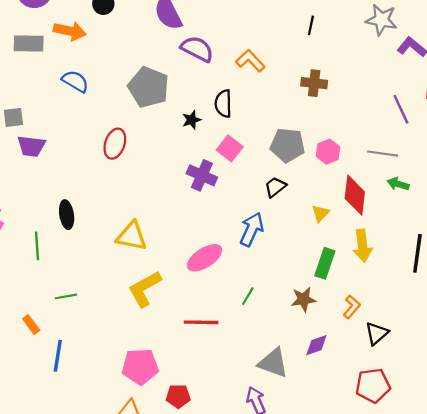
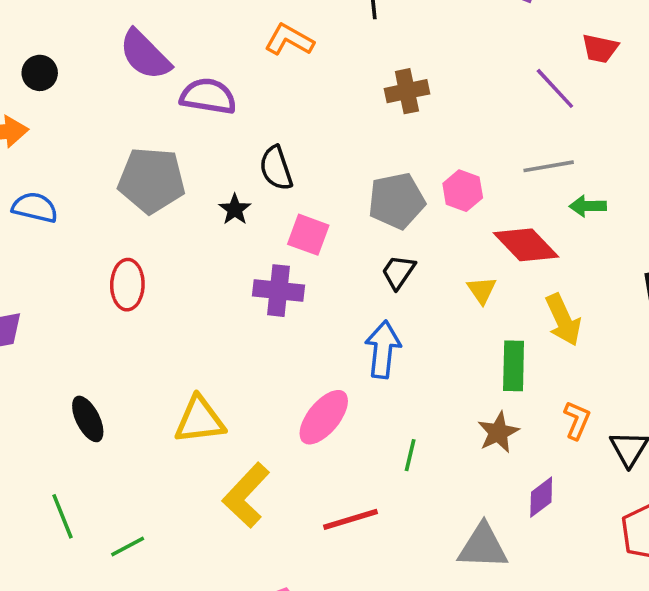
orange L-shape: (250, 61) -> (289, 40), moved
red diamond: (355, 195) -> (526, 245), turned -33
green line: (37, 246) -> (63, 516), moved

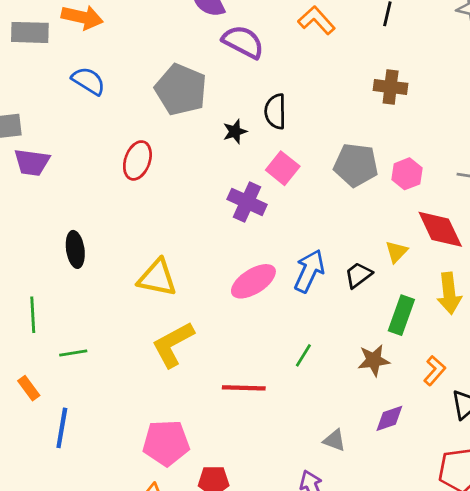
black trapezoid: (398, 272) -> (358, 275), moved
pink ellipse: (324, 417) -> (253, 281), moved
gray triangle: (483, 546) -> (334, 440), size x0.6

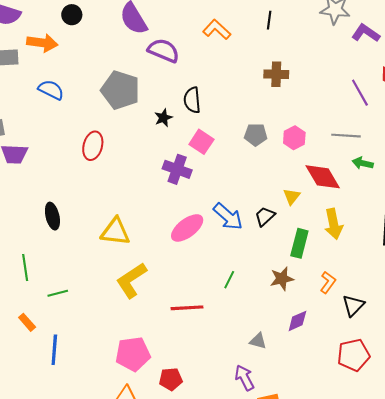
gray pentagon: (356, 165) -> (256, 135), size x0.7
blue arrow: (309, 271) -> (228, 217), turned 112

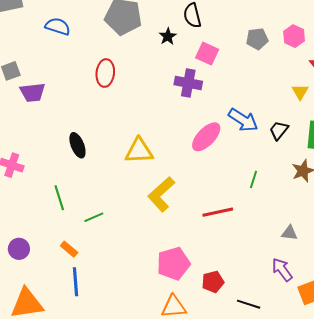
black trapezoid: (265, 216) -> (279, 130), moved
blue line: (54, 350) -> (75, 282), moved

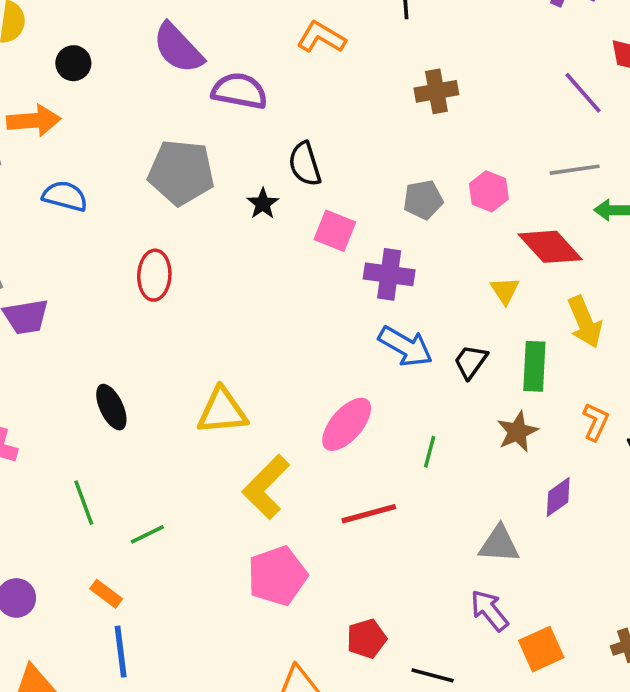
purple cross: (188, 83) -> (389, 274), moved
pink ellipse: (206, 137) -> (347, 424), moved
gray triangle: (289, 233) -> (499, 544), size x1.4
pink pentagon: (173, 264) -> (277, 576), moved

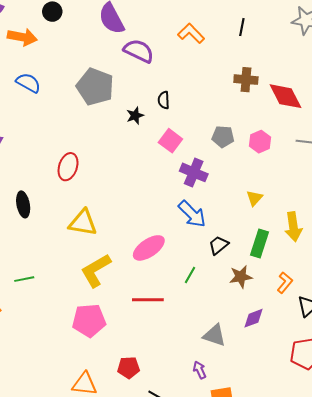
black semicircle: (305, 164) -> (164, 100), size x0.7
red diamond: (550, 247) -> (286, 96), moved
red ellipse: (154, 275) -> (68, 167), moved
black trapezoid: (471, 362) -> (218, 245), moved
purple arrow: (489, 610) -> (200, 370), size x0.7

